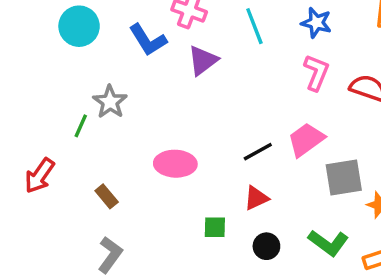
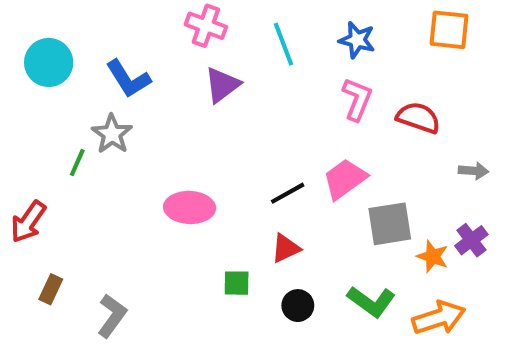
cyan circle: (79, 26) -> (49, 62), moved
blue L-shape: (148, 40) -> (128, 79), moved
brown rectangle: (107, 196) -> (51, 289), moved, turned 65

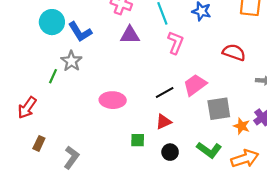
cyan circle: (49, 62) -> (52, 22), moved
purple triangle: (222, 85) -> (130, 35), turned 36
pink L-shape: (357, 99) -> (175, 43), moved

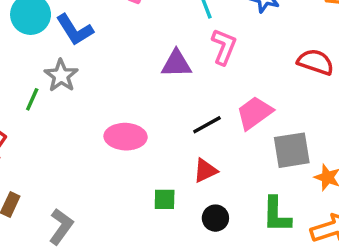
purple triangle: (130, 35) -> (176, 64), moved
green L-shape: (209, 150) -> (277, 215), turned 55

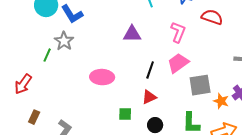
pink L-shape: (224, 47) -> (178, 32), moved
red semicircle: (316, 62) -> (212, 17), moved
black line: (207, 125) -> (150, 70), turned -42

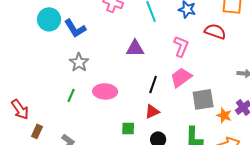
gray star: (64, 41) -> (79, 62), moved
green line: (47, 55) -> (71, 95), moved
red arrow: (23, 84) -> (20, 109), moved, turned -70

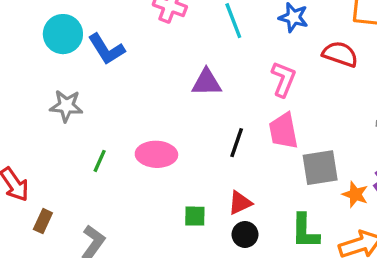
gray star: (79, 62) -> (66, 106), moved, turned -30
pink trapezoid: (181, 77) -> (283, 131), turned -65
red triangle: (152, 111) -> (240, 203), moved

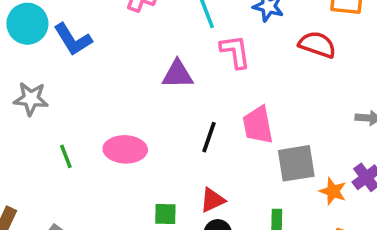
pink L-shape: (283, 79) -> (235, 52), moved, turned -30
green line: (100, 161) -> (66, 156), turned -45

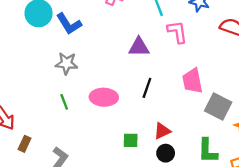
gray star: (31, 99) -> (67, 63), moved
black line: (209, 137) -> (147, 88), moved
gray square: (296, 163) -> (218, 107), turned 36

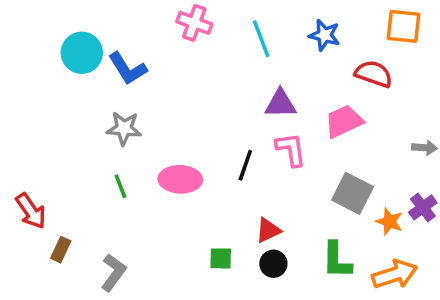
pink L-shape: (177, 32) -> (291, 149), moved
purple triangle: (139, 47) -> (280, 104), moved
pink trapezoid: (192, 81) -> (344, 121), moved, turned 76
green square: (131, 140) -> (221, 258), moved

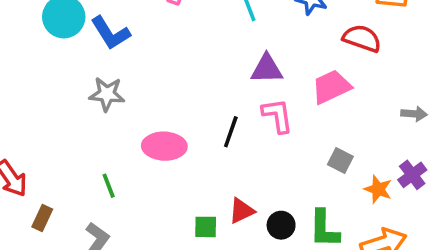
green line: (120, 186) -> (109, 186), moved
gray square: (353, 193) -> (340, 160), size x0.6
red triangle: (268, 230) -> (242, 211), moved
black circle: (273, 264) -> (281, 225), moved

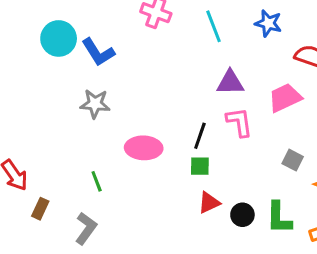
green square: (206, 227) -> (200, 166), moved

